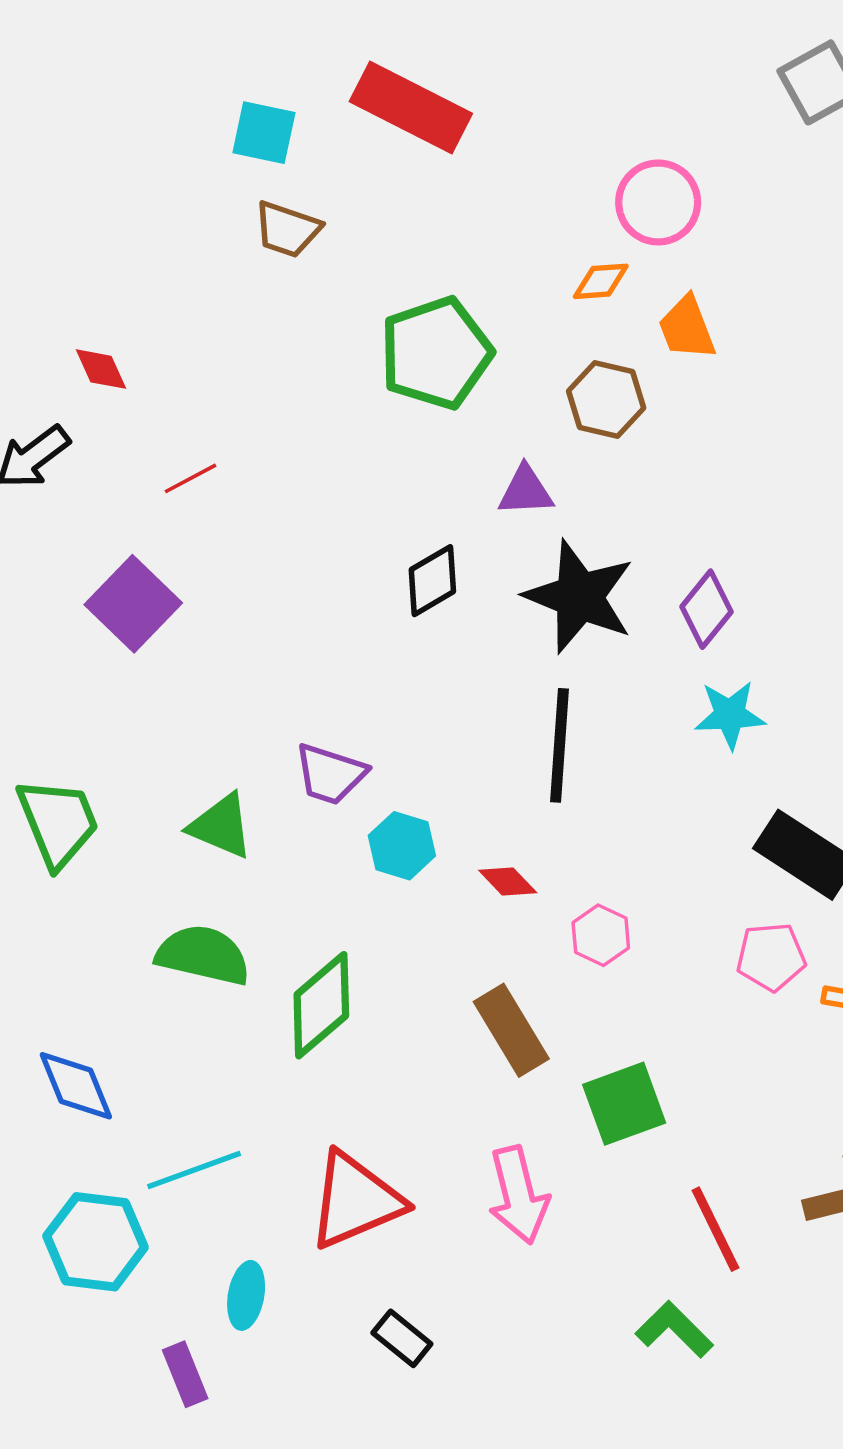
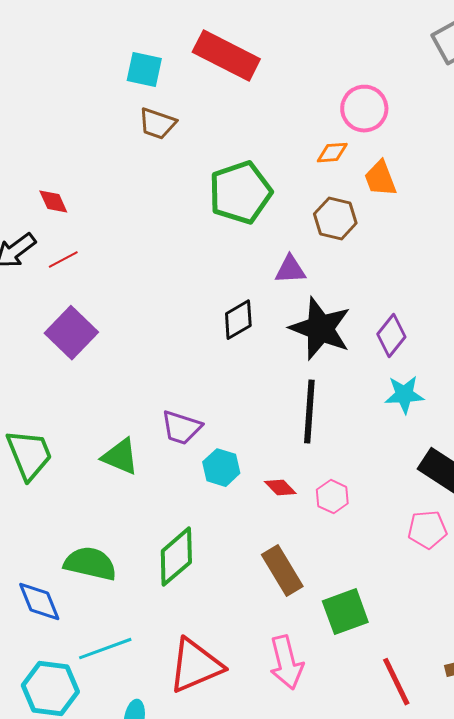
red line: (191, 478) -> (63, 260), moved
pink hexagon: (601, 935) -> (332, 497), moved
green semicircle: (203, 955) -> (90, 564), moved

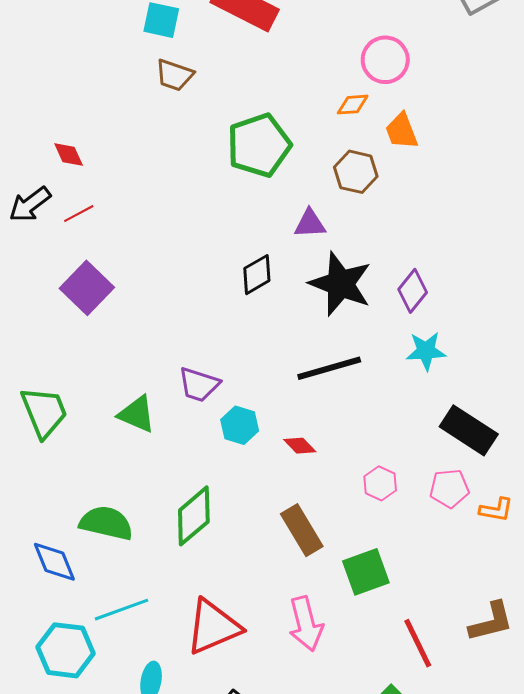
black line: (309, 412) -> (329, 368), turned 70
pink hexagon: (332, 497) -> (380, 483), moved

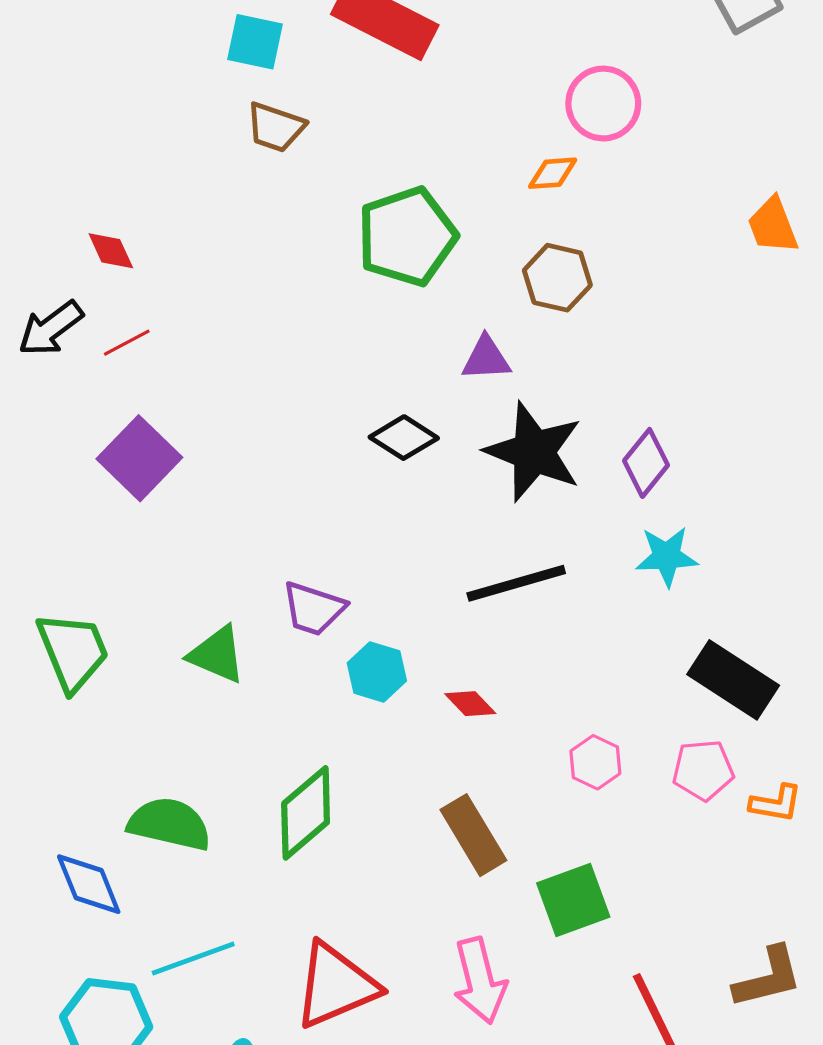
orange trapezoid: (402, 131) -> (773, 225), moved
black diamond: (257, 275) -> (404, 438), turned 63

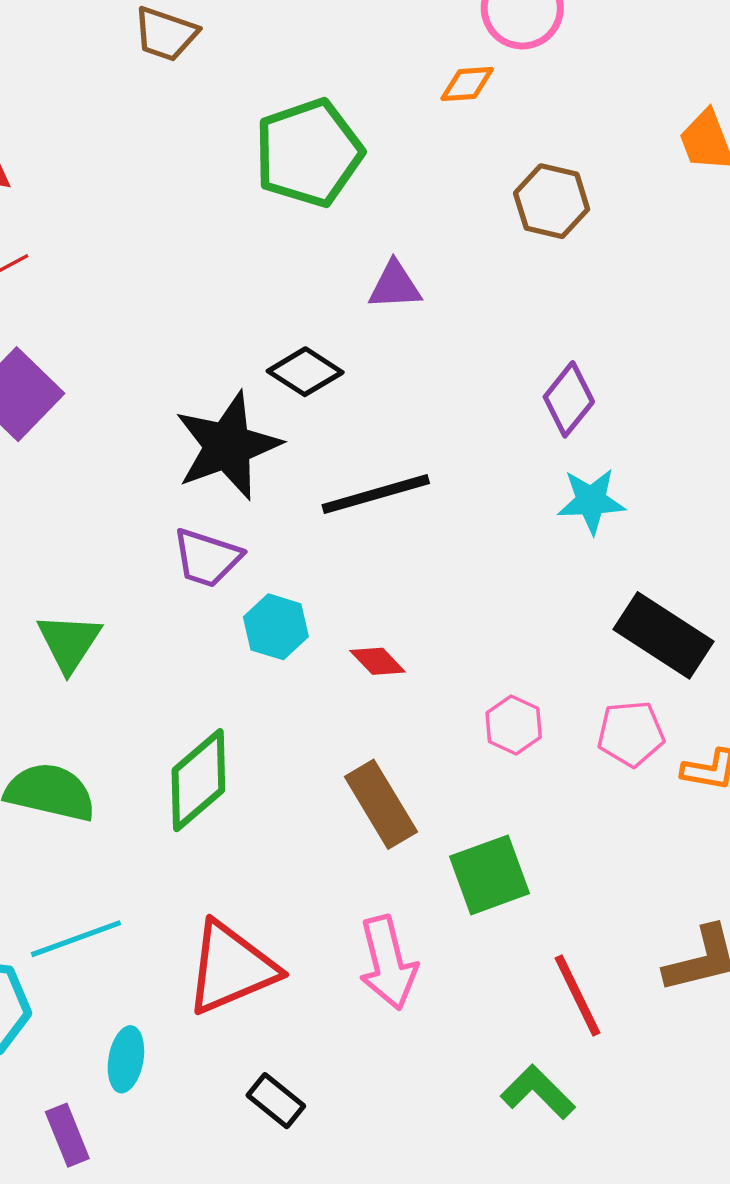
brown hexagon: (557, 278) -> (552, 201), moved
black star: (534, 452) -> (228, 446), moved, turned 30
black line: (516, 583) -> (376, 494), moved
green triangle: (217, 655) -> (69, 642), moved, turned 40

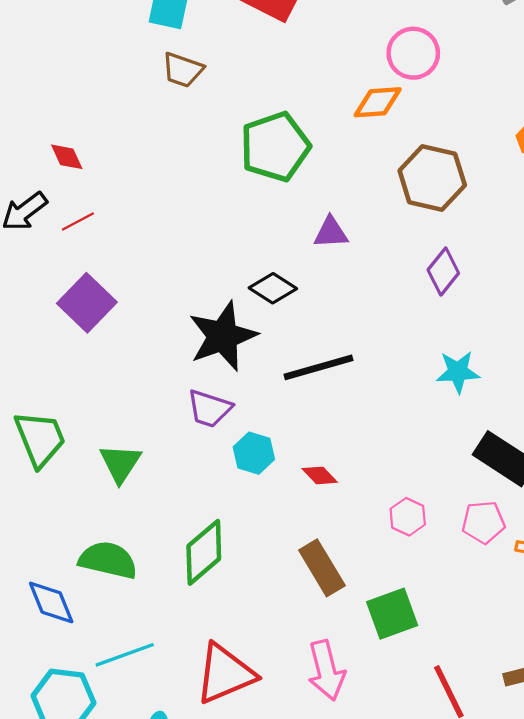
orange diamond: (467, 84) -> (378, 102), size x1.4
brown hexagon: (552, 201) -> (432, 178), size x1.4
purple diamond: (569, 399) -> (443, 272), moved

